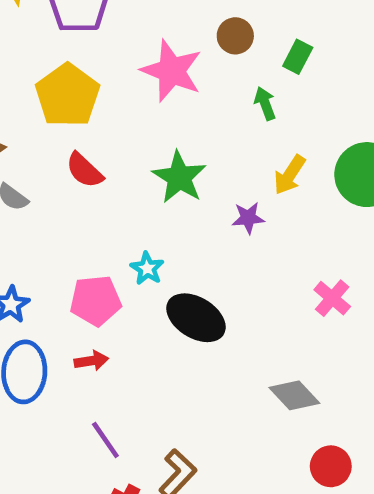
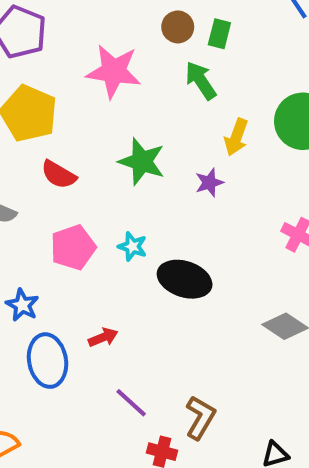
brown circle: (235, 36) -> (178, 27), moved
green arrow: (265, 103) -> (201, 81), size x1.4
pink pentagon: (96, 301) -> (73, 247), moved

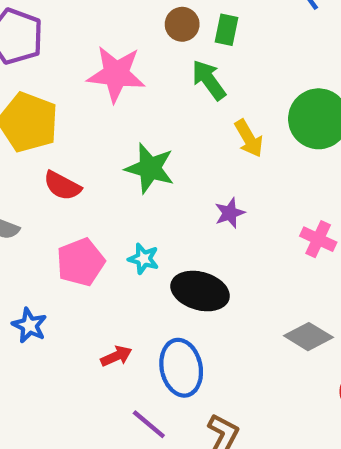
yellow arrow: (236, 137) -> (249, 138), turned -48
purple star: (209, 183) -> (230, 213), moved
blue ellipse: (48, 361) -> (181, 368), moved

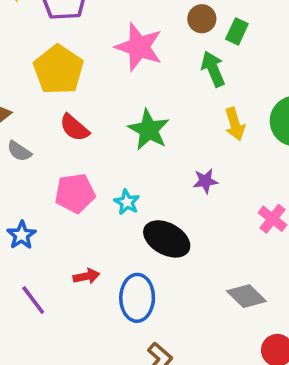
purple line: (149, 424) -> (33, 300), moved

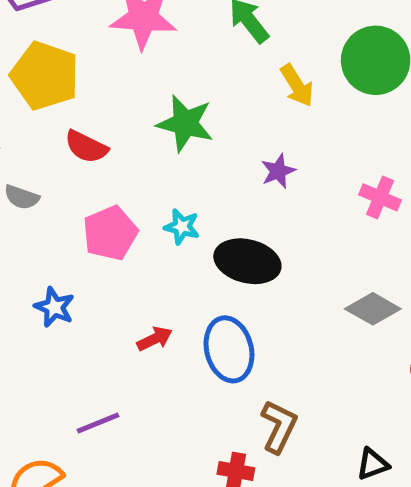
purple line: (33, 300) -> (98, 423), moved, turned -60

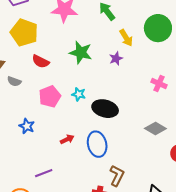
purple star: (278, 171) -> (116, 58), moved

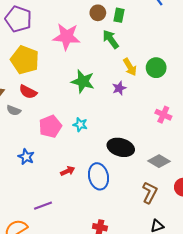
green circle: (158, 28) -> (156, 68), moved, size x0.7
red semicircle: (41, 61) -> (28, 92), moved
black ellipse: (105, 109) -> (121, 147), moved
brown L-shape: (117, 176) -> (150, 193), moved

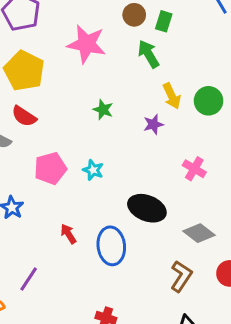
green star: (83, 81) -> (103, 110), size x0.6
pink cross: (163, 115) -> (194, 169), moved
red arrow: (68, 171) -> (68, 234), turned -104
purple line: (43, 206) -> (29, 279), turned -42

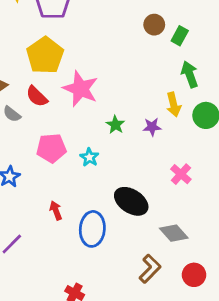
pink star: (87, 44) -> (80, 89), moved
green arrow: (148, 54) -> (190, 74), moved
green star: (103, 110) -> (115, 125), moved

